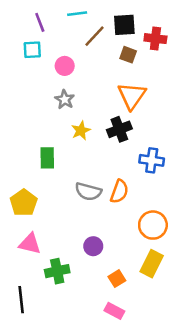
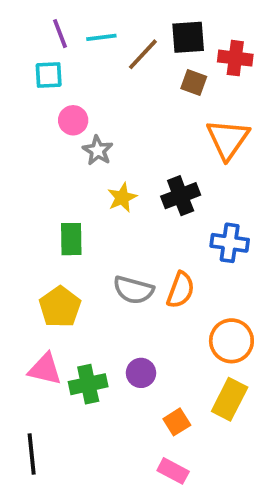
cyan line: (77, 14) -> (101, 37), moved
pink circle: (65, 66) -> (73, 120), moved
orange triangle: (132, 96) -> (228, 139), moved
yellow pentagon: (24, 203) -> (60, 307), moved
green cross: (57, 271) -> (88, 384), moved

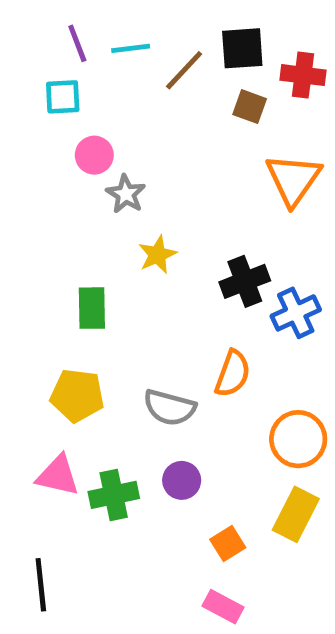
black cross: (181, 196) -> (245, 281), moved
blue cross: (230, 243) -> (296, 313), turned -33
gray semicircle: (133, 290) -> (170, 408), moved
yellow pentagon: (60, 307) -> (77, 395), turned -30

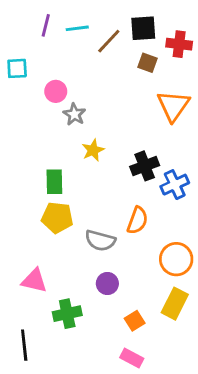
purple line: (77, 43) -> (46, 25), turned 35
cyan square: (63, 97) -> (17, 68), moved
yellow pentagon: (77, 395) -> (57, 218), moved
green cross: (114, 495) -> (67, 314), moved

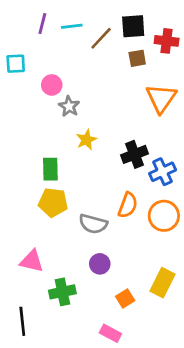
brown square: (148, 63) -> (137, 58), turned -30
orange circle: (176, 259) -> (164, 216), moved
pink rectangle: (132, 358) -> (110, 333), moved

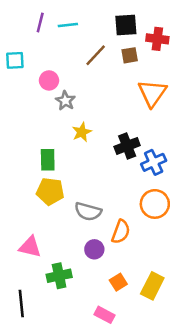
brown line: (101, 38) -> (96, 55), moved
orange semicircle: (128, 205) -> (121, 232), moved
yellow rectangle: (163, 283) -> (152, 286), moved

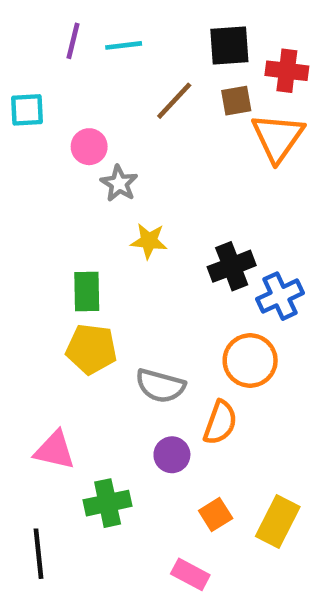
orange triangle: (152, 93) -> (278, 137), moved
yellow star: (82, 132) -> (149, 241), turned 30
orange circle: (155, 204) -> (250, 360), moved

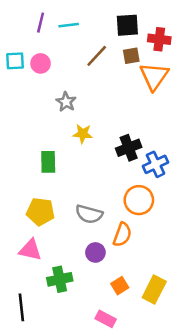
pink circle: (89, 147) -> (41, 63), moved
yellow pentagon: (91, 349) -> (41, 212), moved

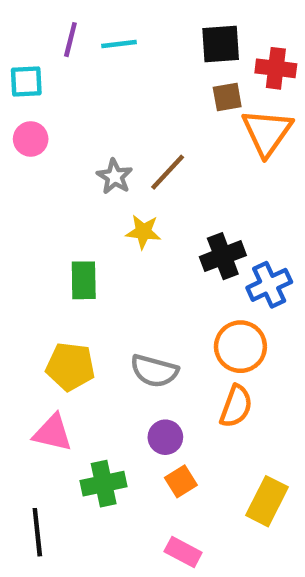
brown line: (97, 56) -> (168, 172), moved
cyan square: (15, 61) -> (26, 82), moved
pink circle: (41, 63) -> (31, 139), moved
orange semicircle: (122, 235) -> (236, 406), moved
orange square: (120, 286) -> (181, 481), moved

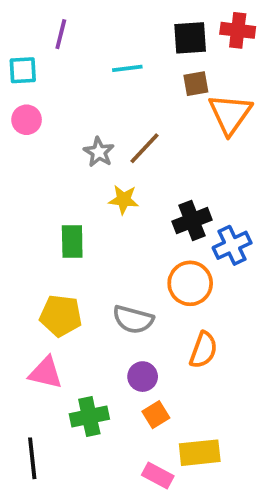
cyan line: (119, 44) -> (127, 68), moved
red cross: (276, 68) -> (238, 30), moved
orange circle: (240, 347) -> (190, 283), moved
yellow rectangle: (267, 501) -> (200, 453), moved, turned 57

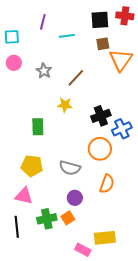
purple line: (61, 34) -> (43, 22), moved
gray star: (99, 152) -> (44, 71), moved
orange square: (156, 415) -> (68, 218), moved
black line: (32, 458) -> (17, 227), moved

